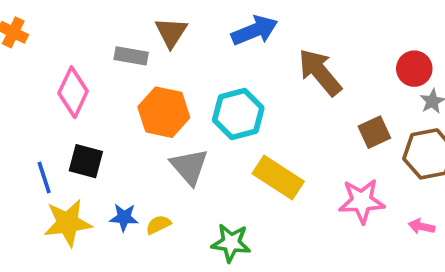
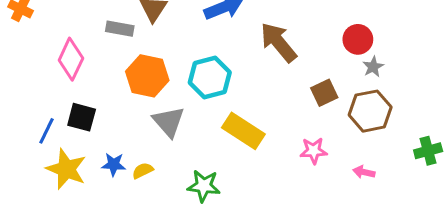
blue line: (44, 177) -> (46, 131), turned 44
pink star: (362, 201) -> (314, 151), size x0.7
yellow star: (68, 223) -> (66, 169), turned 30

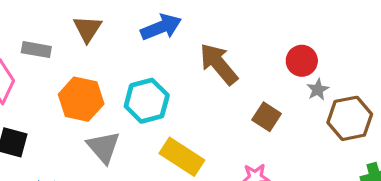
gray rectangle: (120, 29) -> (36, 50), moved
brown square: (324, 93) -> (267, 117), turned -32
brown hexagon: (370, 111) -> (350, 118), moved

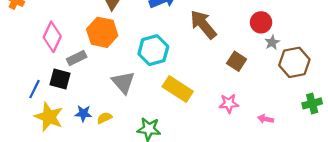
gray rectangle: (36, 50) -> (77, 58), moved, turned -36
orange hexagon: (81, 99) -> (102, 32), moved

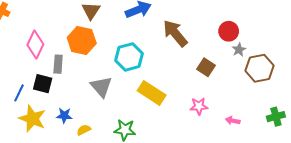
gray rectangle: (77, 58) -> (58, 64), turned -60
green cross: (312, 103) -> (276, 117), moved
yellow semicircle: (104, 118) -> (84, 130), moved

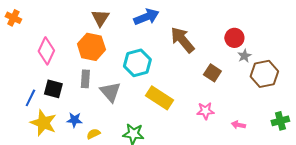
gray rectangle: (58, 64) -> (85, 79), moved

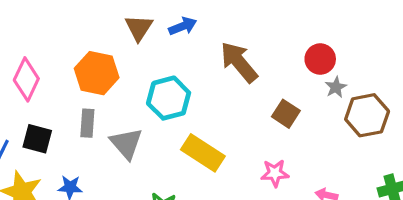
blue arrow: (146, 17) -> (183, 26), size x0.7
brown triangle: (100, 18) -> (139, 28), moved

